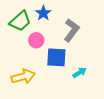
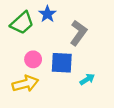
pink circle: (36, 40) -> (33, 59), moved

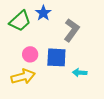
cyan arrow: (87, 79) -> (80, 73), turned -144

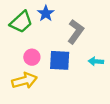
cyan arrow: (80, 73) -> (96, 61), moved

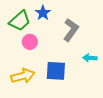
pink circle: (32, 57) -> (30, 42), moved
blue square: (60, 60) -> (56, 71), moved

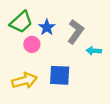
blue star: (43, 13) -> (47, 27), moved
cyan arrow: (90, 58) -> (94, 51), moved

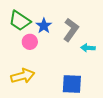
green trapezoid: (21, 22) -> (20, 21), turned 75
blue square: (60, 75) -> (72, 84), moved

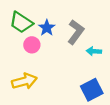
blue square: (72, 84) -> (92, 90), moved, turned -30

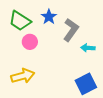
blue star: (47, 28) -> (49, 17), moved

